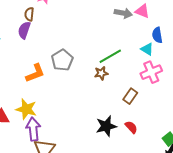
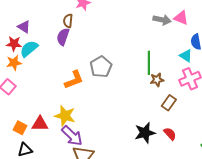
green line: (110, 56) -> (149, 63), turned -60
brown star: (101, 73) -> (157, 80), moved
purple arrow: (33, 129) -> (72, 136), turned 140

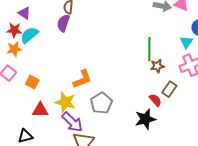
cyan triangle: (186, 56) -> (186, 42), turned 32
gray pentagon: (101, 67) -> (101, 103), moved
orange L-shape: (74, 80) -> (82, 79), moved
orange square: (20, 128) -> (32, 82), moved
red semicircle: (170, 134) -> (155, 100), moved

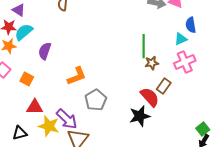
purple semicircle: (63, 23) -> (45, 51), moved
cyan triangle: (186, 42) -> (181, 39), turned 32
red semicircle: (155, 100) -> (150, 97), size x1.5
yellow star: (65, 102) -> (49, 126), moved

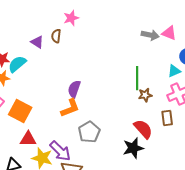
purple triangle: (19, 10) -> (37, 42), moved
purple semicircle: (45, 51) -> (74, 89), moved
orange square: (27, 79) -> (20, 111), size x1.6
brown rectangle: (164, 86) -> (167, 118), moved, turned -42

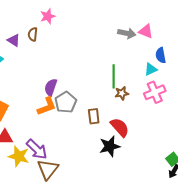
brown rectangle: (167, 118) -> (94, 116), moved
gray pentagon: (89, 132) -> (66, 102), moved

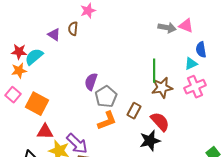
brown star: (122, 93) -> (162, 88), size x1.5
orange L-shape: (47, 106) -> (107, 121), moved
brown rectangle: (94, 116) -> (134, 111), turned 35

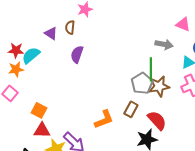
gray arrow: (167, 28) -> (164, 44), moved
purple semicircle: (91, 82) -> (77, 54), moved
gray pentagon: (106, 97) -> (142, 83), moved
orange square: (37, 104) -> (39, 110), moved, size x0.7

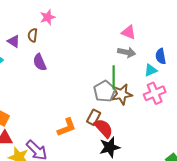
pink triangle: (183, 24) -> (129, 32), moved
purple semicircle: (77, 54) -> (40, 62), turned -42
red semicircle: (157, 120) -> (104, 128), moved

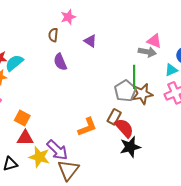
pink triangle: (129, 32) -> (154, 41), moved
purple triangle: (14, 41) -> (90, 41), moved

